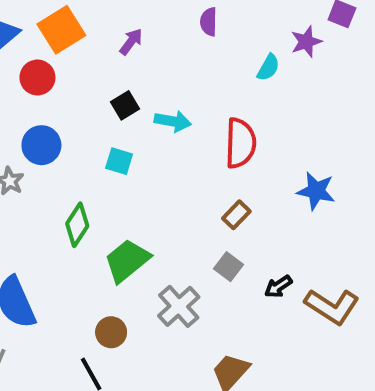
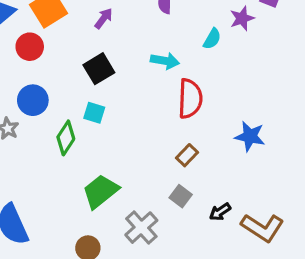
black square: (125, 105) -> (99, 69), size x1.4
cyan arrow: (173, 121) -> (165, 61), moved
green diamond: (77, 225) -> (66, 138), moved

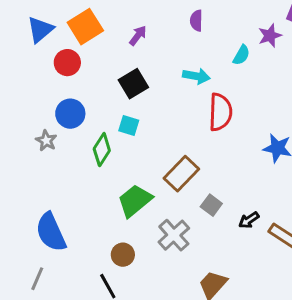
brown rectangle: (187, 155) -> (181, 174), moved, size x1.6

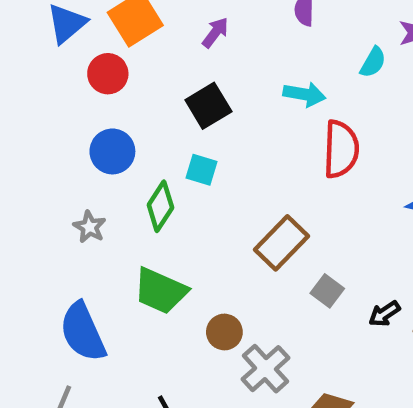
gray star: (46, 141) -> (90, 227), moved
green trapezoid: (135, 201) -> (160, 291), moved, turned -117
gray cross: (174, 235) -> (266, 369), moved
brown circle: (123, 255) -> (224, 332), moved

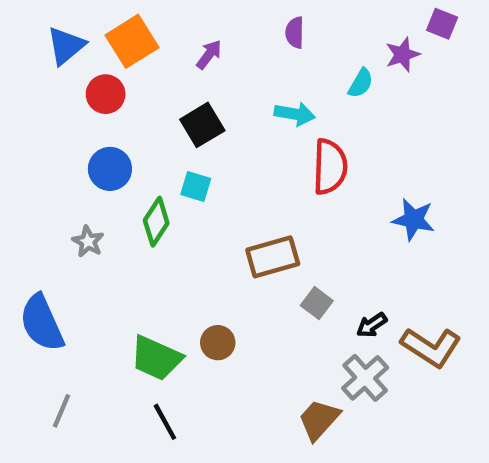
brown rectangle: (282, 243) -> (273, 257), turned 30
green trapezoid: (160, 291) -> (156, 358), moved
blue semicircle: (83, 332) -> (42, 323), moved
gray cross: (266, 369) -> (365, 378), moved

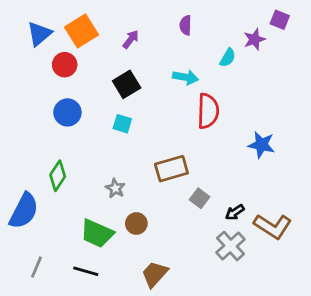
green diamond: (156, 222) -> (58, 176), moved
gray star: (88, 241) -> (115, 188), moved
blue semicircle: (42, 323) -> (24, 211), turned -129
brown trapezoid: (319, 420) -> (155, 274), moved
black line: (165, 422) -> (86, 271), moved, turned -45

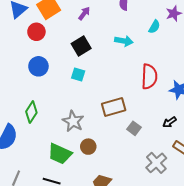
red semicircle: (208, 111) -> (149, 76), moved
gray star: (115, 188) -> (73, 121), size x1.5
black arrow: (235, 212) -> (170, 122), moved

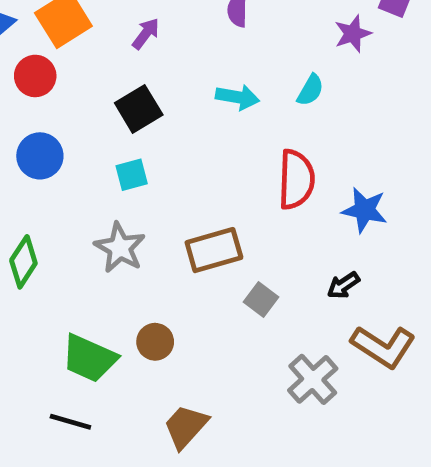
cyan semicircle: (154, 27) -> (310, 90), moved
cyan square: (78, 74) -> (132, 175), turned -32
gray star: (73, 121) -> (120, 248), moved

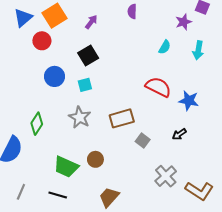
cyan arrow: (237, 97) -> (198, 50), moved, turned 90
blue circle: (40, 156) -> (55, 76), moved
red semicircle: (296, 179) -> (158, 87), turned -65
brown L-shape: (383, 346) -> (199, 191), moved

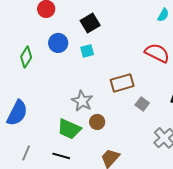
gray star: (80, 117) -> (82, 101), moved
green diamond: (37, 124) -> (26, 57), moved

